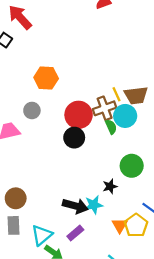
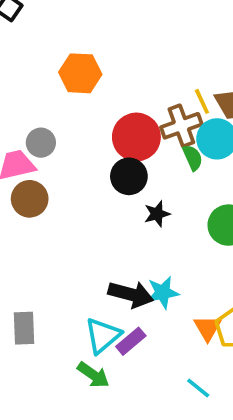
gray circle: (32, 110) -> (41, 143), moved
black star: (110, 186) -> (157, 214), moved
brown circle: (16, 198) -> (30, 199), moved
cyan triangle: (42, 235) -> (103, 336), moved

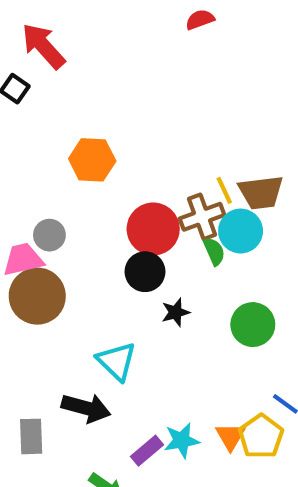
brown circle: (30, 199) -> (37, 296), size x1.4
cyan star: (163, 292) -> (182, 440), moved
black arrow: (131, 294) -> (86, 408), moved
cyan triangle: (103, 336) -> (117, 361), moved, turned -36

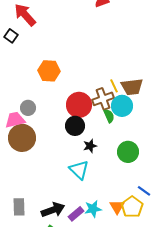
cyan triangle: (117, 361) -> (79, 170), moved
black arrow: (86, 408) -> (53, 210), moved, turned -35

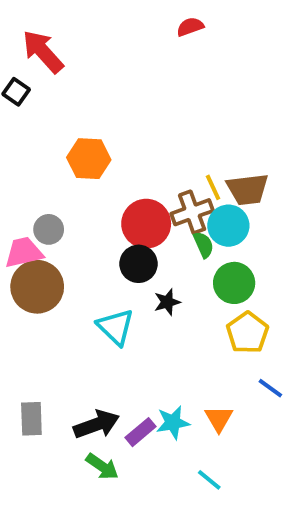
green circle: (128, 152) -> (234, 283), moved
cyan triangle: (79, 170) -> (116, 327), moved
yellow pentagon: (132, 207) -> (247, 333), moved

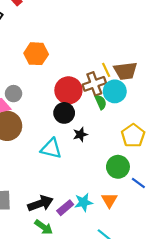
green circle: (234, 283) -> (118, 167), moved
cyan triangle: (116, 327) -> (51, 148), turned -30
yellow pentagon: (247, 333) -> (133, 136), moved

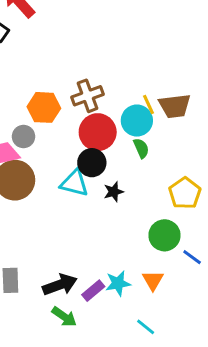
orange hexagon: (36, 54) -> (44, 107), moved
brown cross: (94, 84) -> (87, 96), moved
cyan circle: (115, 91) -> (137, 121), moved
cyan triangle: (51, 148) -> (74, 183), moved

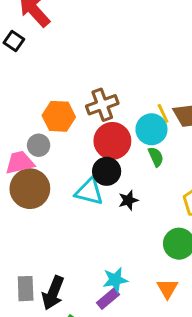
cyan star: (118, 283) -> (115, 280), moved
black arrow: (60, 285) -> (53, 293), moved, turned 132

